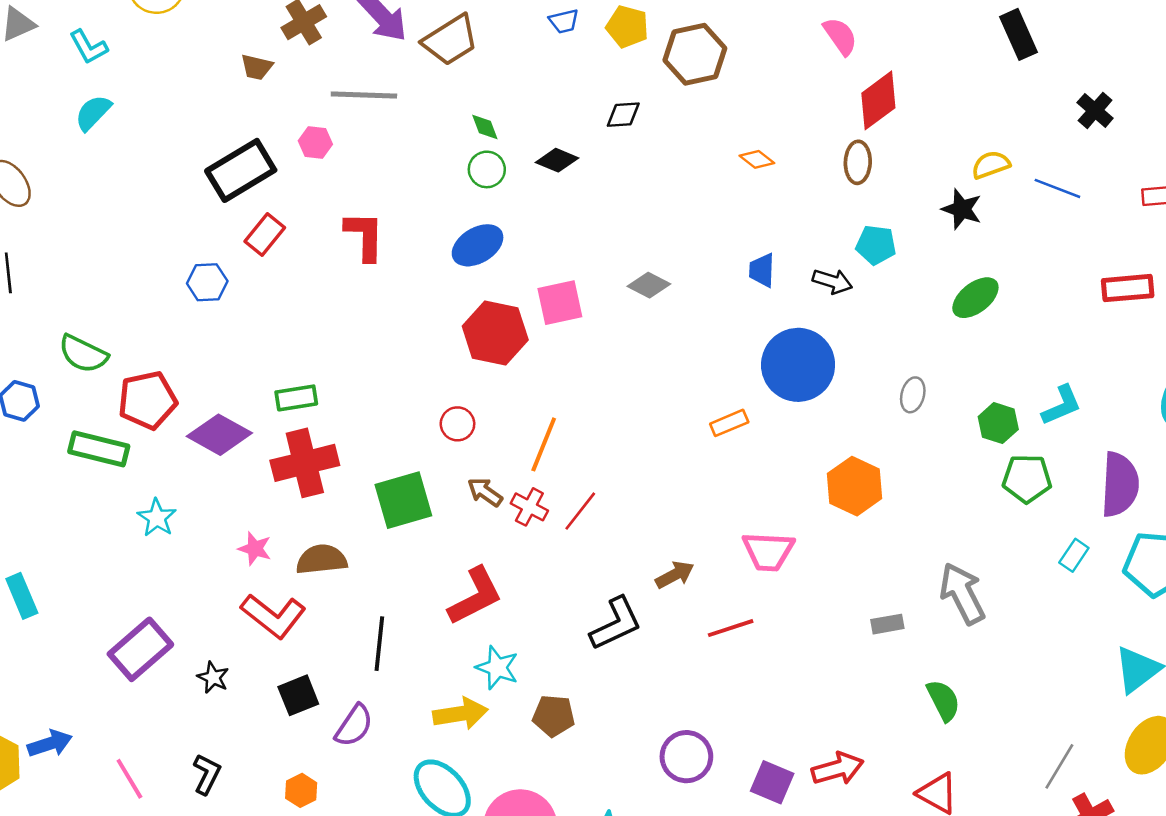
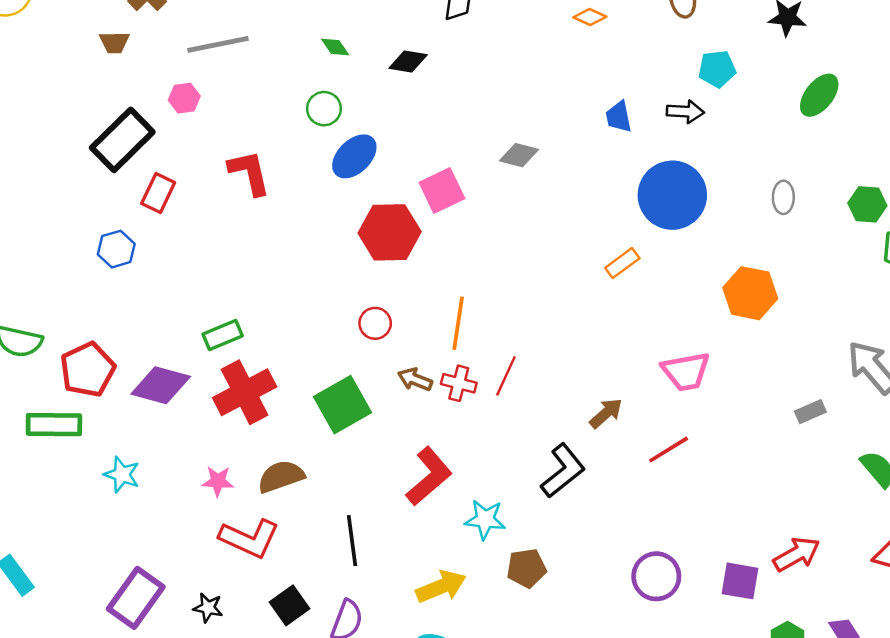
green circle: (487, 169) -> (324, 109), moved
cyan star: (497, 668) -> (485, 519), moved

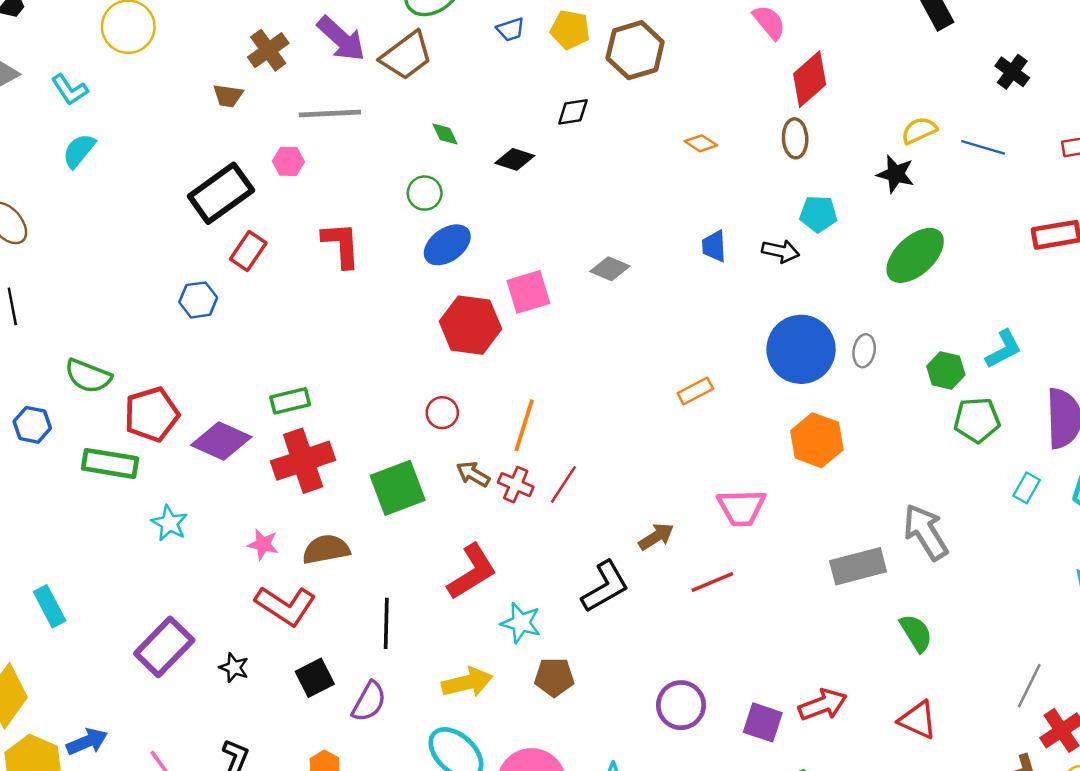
green ellipse: (819, 95) -> (915, 255), size x1.4
blue circle: (672, 195) -> (801, 349), moved
gray rectangle: (810, 412) -> (858, 566), size x1.8

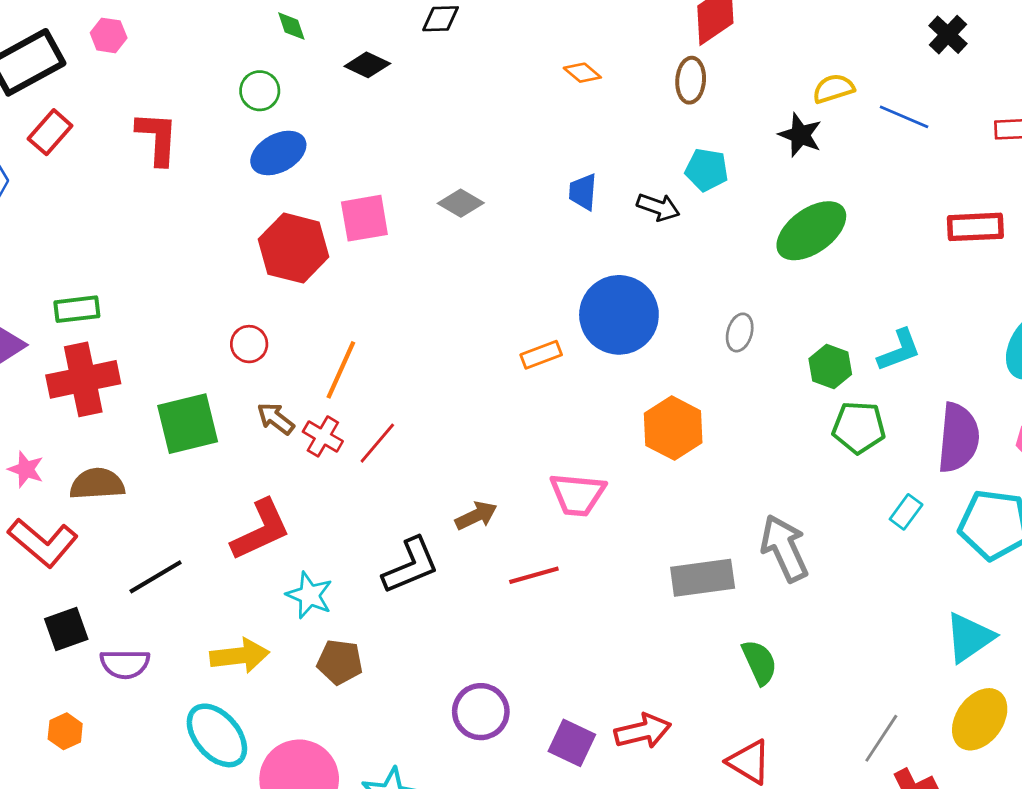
blue circle: (801, 349) -> (619, 315), moved
black line: (386, 623) -> (156, 577), turned 51
purple semicircle: (369, 702) -> (125, 664), turned 54

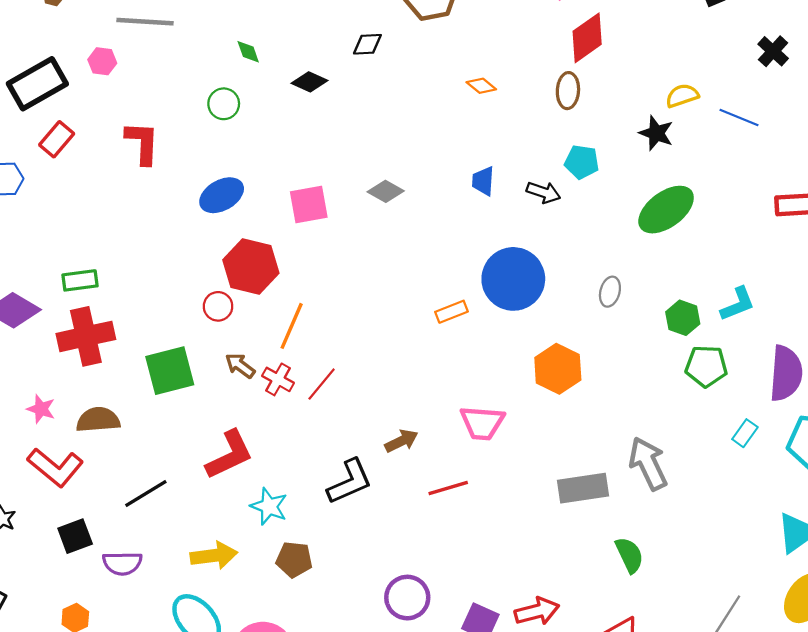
blue ellipse: (278, 153) -> (222, 195), moved
red hexagon: (294, 248) -> (251, 266), moved

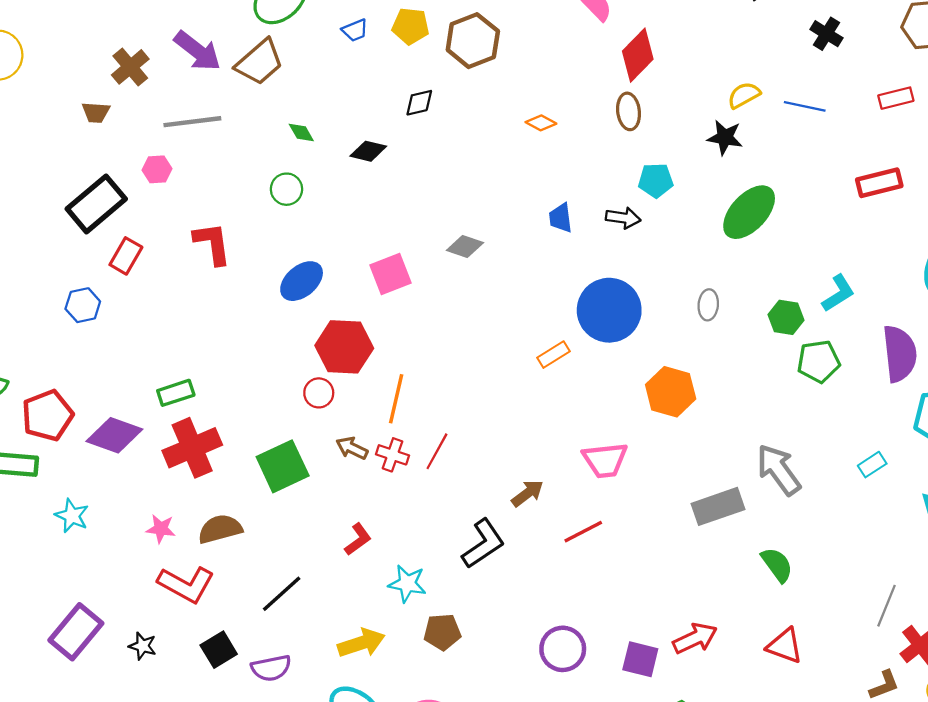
cyan rectangle: (745, 433) -> (872, 465), moved, turned 32
red L-shape: (229, 455) -> (358, 539), size x0.6

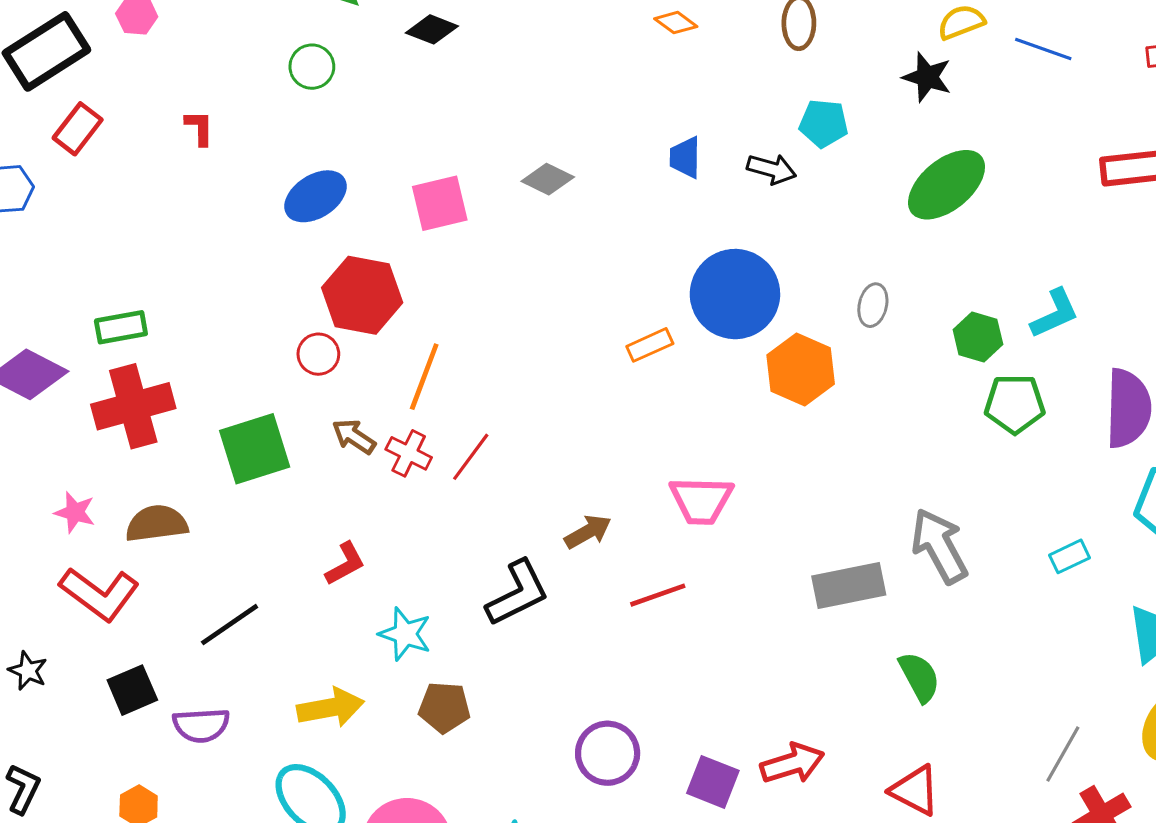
red L-shape: (212, 243) -> (199, 128), size x0.6
orange hexagon: (671, 392) -> (801, 369), moved

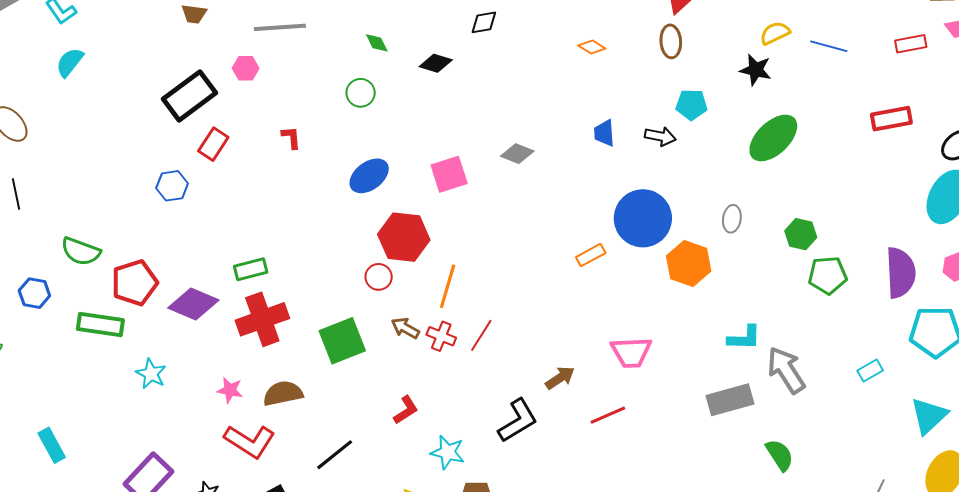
cyan L-shape: (1055, 314) -> (744, 338), moved, turned 30

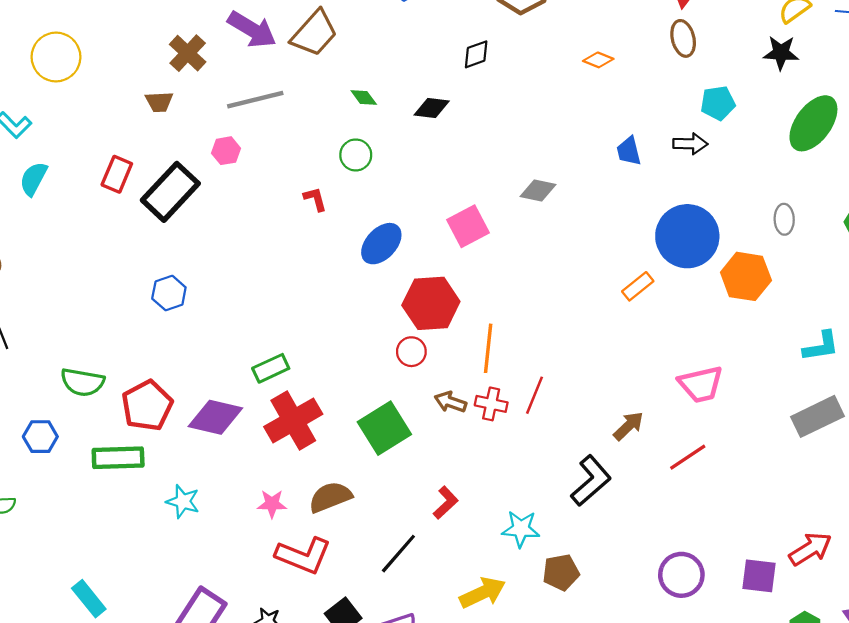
red L-shape: (291, 137) -> (315, 199), moved
red rectangle: (213, 144) -> (117, 174), moved
red L-shape: (406, 410) -> (446, 503), moved

